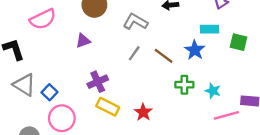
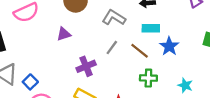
cyan rectangle: (210, 29) -> (151, 28), moved
purple cross: (98, 82) -> (86, 66), moved
green cross: (184, 85) -> (148, 78), moved

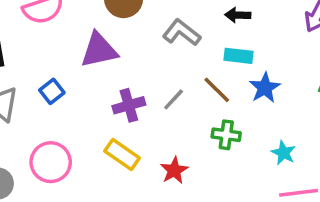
purple triangle: (64, 34) -> (99, 50), size x1.6
gray line: (112, 48) -> (174, 99), moved
blue square: (30, 82) -> (52, 91), moved

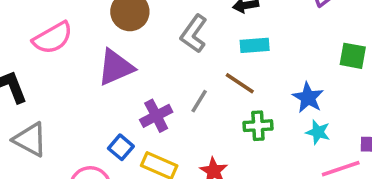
gray L-shape: (182, 33) -> (194, 34), turned -81
blue star: (265, 88) -> (308, 98), moved
blue square: (52, 91) -> (121, 147), moved

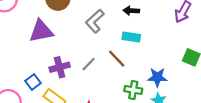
blue star: (308, 98) -> (157, 77), turned 30
green cross: (258, 126) -> (133, 90), moved

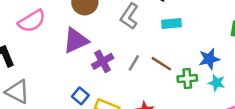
brown line: (117, 59) -> (161, 64), moved
purple cross: (60, 67) -> (103, 61), moved

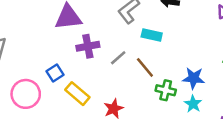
cyan rectangle: (172, 24) -> (152, 35), moved

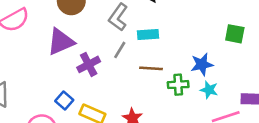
gray line: (118, 58) -> (120, 50), moved
brown line: (145, 67) -> (151, 68), turned -30

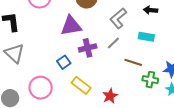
cyan rectangle: (148, 34) -> (146, 37), moved
blue square: (64, 101) -> (64, 62), moved

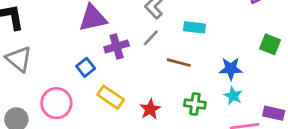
green cross: (150, 80) -> (195, 104), moved

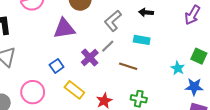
purple cross: (117, 46) -> (90, 58), moved, turned -30
blue star: (231, 69) -> (194, 87), moved
cyan star: (233, 96) -> (178, 68), moved

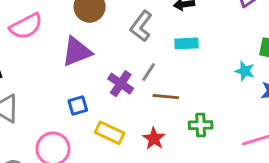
gray line: (108, 46) -> (149, 72), moved
blue square: (57, 66) -> (78, 105), turned 32
brown line: (128, 66) -> (166, 97), moved

